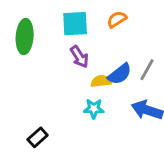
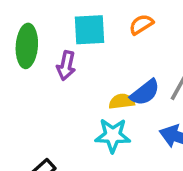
purple arrow: (79, 57) -> (66, 66), moved, turned 45
cyan star: (94, 109) -> (113, 135), size x1.4

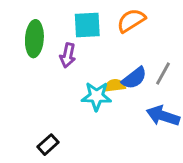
orange semicircle: (141, 24) -> (131, 20), size x1.4
cyan star: (113, 135) -> (96, 96), moved

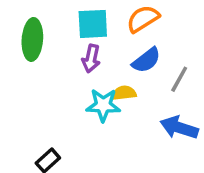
purple arrow: (68, 55) -> (91, 58), moved
blue semicircle: (134, 78) -> (146, 60), moved

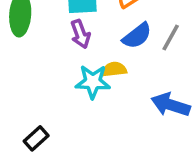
purple arrow: (91, 58) -> (80, 34), turned -32
gray line: (179, 79) -> (171, 38), moved

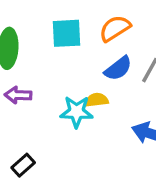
purple arrow: (80, 34) -> (18, 95), moved, turned 112

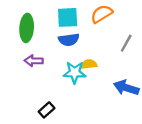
blue semicircle: (118, 68) -> (69, 40), moved, turned 30
black rectangle: (23, 165) -> (47, 110), moved

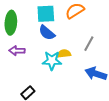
blue semicircle: (69, 40) -> (47, 33), turned 48
gray line: (126, 43) -> (89, 44), moved

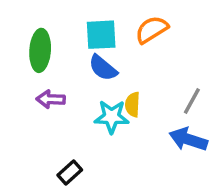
gray line: (89, 44) -> (192, 101), moved
yellow semicircle: (64, 54) -> (133, 104), turned -80

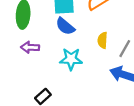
yellow semicircle: (133, 104) -> (103, 40), moved

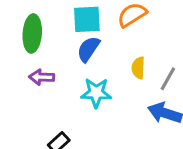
blue semicircle: (65, 26) -> (88, 49), turned 84

